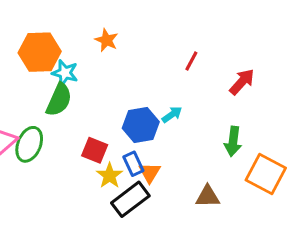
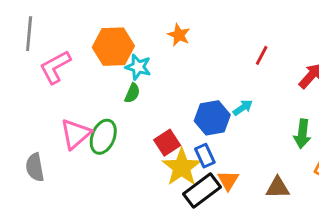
green semicircle: (59, 100) -> (132, 93), size x0.6
red square: (95, 150) -> (167, 143), turned 35
orange triangle: (150, 173) -> (228, 180), moved
yellow star: (110, 176) -> (182, 167), size x1.5

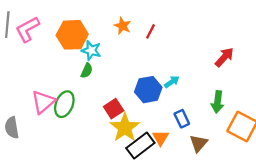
red line: (262, 55) -> (150, 31), moved
pink L-shape: (55, 67) -> (27, 29), moved
blue rectangle: (205, 156) -> (182, 119), moved
brown triangle: (278, 188) -> (199, 143), turned -48

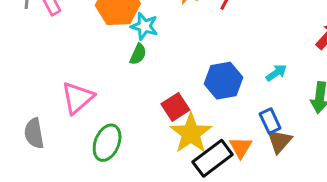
cyan arrow: (172, 82) -> (276, 73), moved
green ellipse: (64, 104) -> (107, 143), moved
brown triangle: (199, 143) -> (279, 141), moved

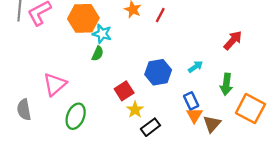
yellow star: (191, 133) -> (135, 110), size x0.6
brown triangle: (279, 141) -> (212, 124), moved
orange triangle: (241, 147) -> (194, 115), moved
black rectangle: (213, 158) -> (150, 127), size x0.7

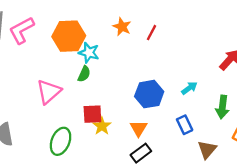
pink triangle: (55, 84) -> (49, 92), moved
red square: (124, 91) -> (92, 114), moved, turned 30
yellow star: (135, 110) -> (102, 126), moved
orange triangle: (194, 115) -> (138, 128), moved

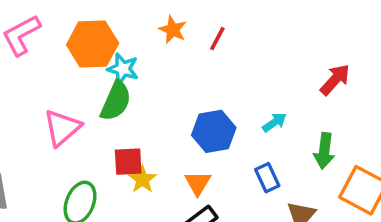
green semicircle: (84, 74) -> (116, 101), size x1.6

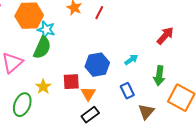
red square: (128, 162) -> (71, 82), moved
yellow star: (142, 179) -> (43, 87), moved

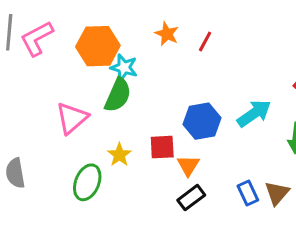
cyan arrow: (131, 60) -> (254, 113), size x1.6
blue rectangle: (127, 91) -> (248, 193), moved

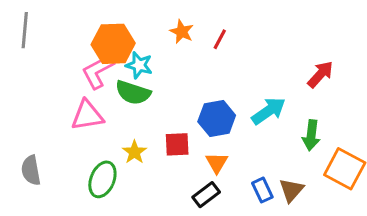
pink L-shape: (37, 38) -> (98, 71), moved
green semicircle: (118, 95) -> (133, 93), turned 84
pink triangle: (72, 118) -> (87, 115), turned 32
orange triangle: (188, 165) -> (217, 163), moved

